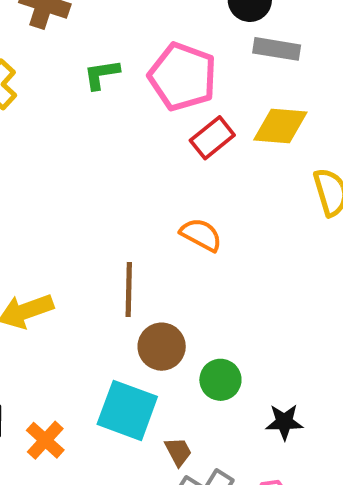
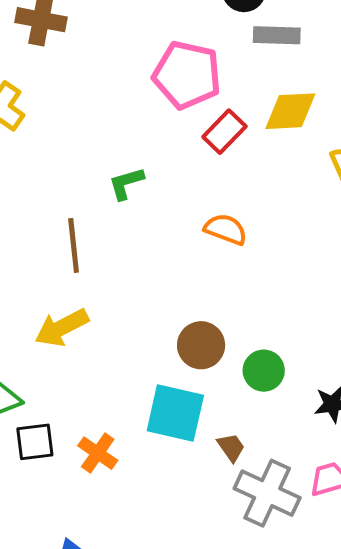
green L-shape: (102, 74) -> (126, 183), moved
brown line: (129, 289) -> (74, 245), moved

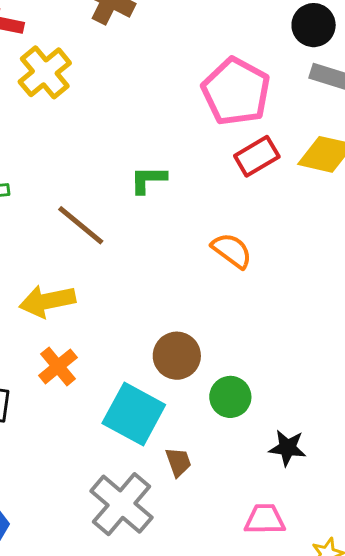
brown line: (74, 245) -> (81, 225), turned -60
orange cross: (98, 453) -> (58, 366), moved
gray cross: (267, 493) -> (122, 504), moved

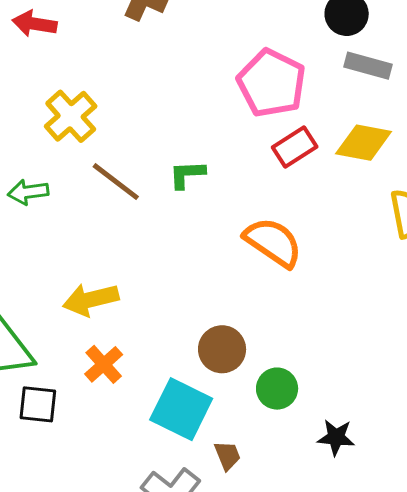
yellow cross: (45, 72) -> (71, 116), moved
brown line: (81, 225) -> (116, 182), moved
orange semicircle: (232, 251) -> (273, 242), size x1.4

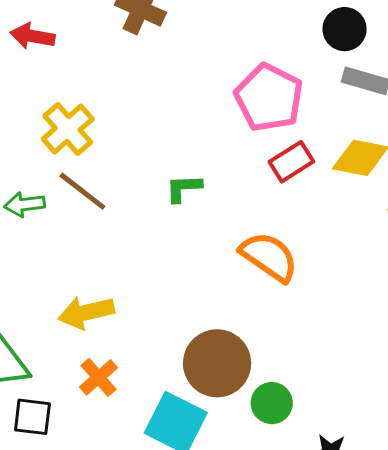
brown line: (116, 182) -> (82, 191), moved
brown circle: (222, 349) -> (217, 363), size x1.4

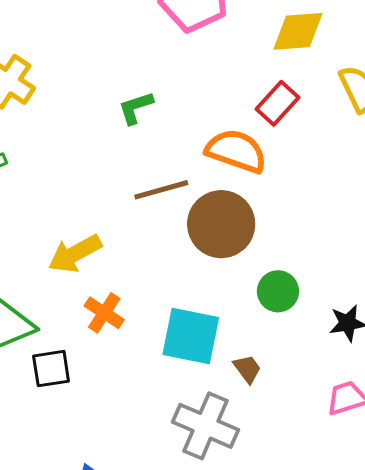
red rectangle: (291, 162) -> (278, 103), moved
brown line: (82, 191) -> (161, 190), moved, turned -38
brown circle: (217, 363) -> (221, 224), moved

